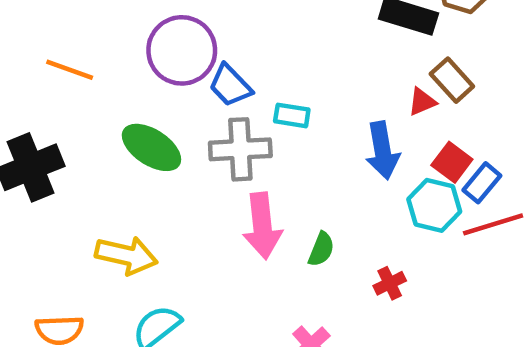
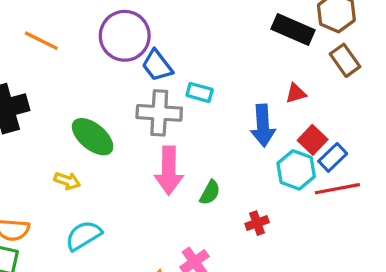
brown rectangle: (452, 80) -> (345, 60), moved
green ellipse: (151, 147) -> (93, 137), moved
yellow arrow: (126, 255) -> (67, 181), size x0.6

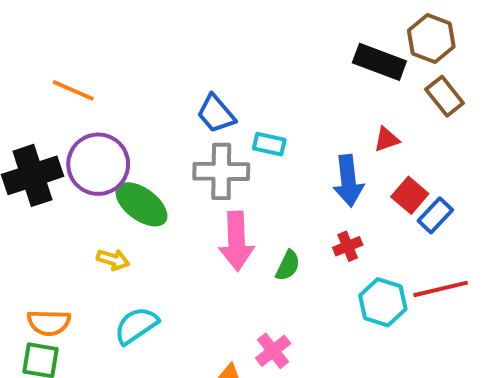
purple circle: (125, 36) -> (98, 164), moved
cyan hexagon: (296, 170) -> (383, 302), moved
red line: (337, 189) -> (441, 289), moved
red cross: (257, 223) -> (348, 246), moved

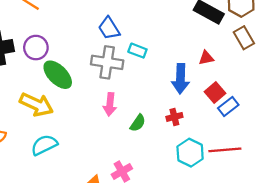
purple circle: (98, 164) -> (36, 48), size x0.7
pink arrow: (236, 241) -> (110, 104), size x0.7
yellow arrow: (113, 260) -> (36, 105), size x1.8

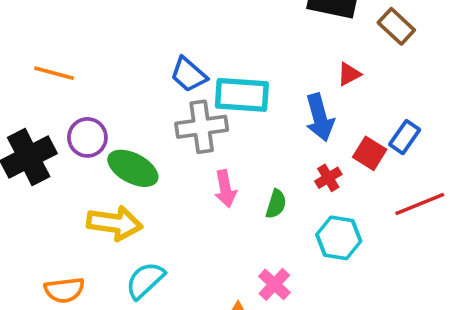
cyan rectangle: (137, 51) -> (242, 95), size x1.8
red square: (215, 93) -> (370, 153), moved
cyan hexagon: (190, 153) -> (339, 238), moved

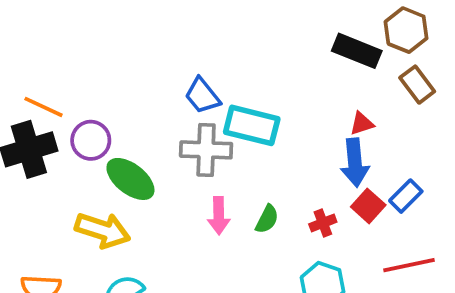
orange line: (54, 73) -> (43, 107), moved
blue arrow: (320, 117) -> (355, 163), moved
green semicircle: (276, 204) -> (267, 219), moved

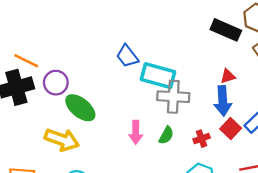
gray cross: (206, 150) -> (173, 97), moved

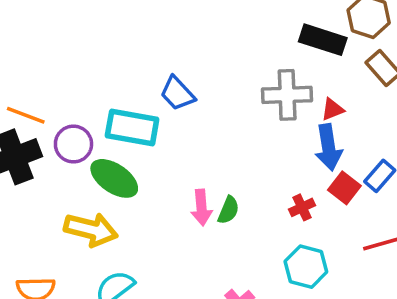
cyan rectangle: (158, 76) -> (132, 128), moved
gray cross: (173, 97) -> (287, 95), moved
green semicircle: (166, 135) -> (228, 210), moved

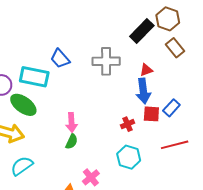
black rectangle: (323, 40) -> (142, 31), turned -65
gray cross: (287, 95) -> (106, 61), moved
red square: (344, 188) -> (151, 114), turned -36
green semicircle: (228, 210) -> (72, 141), moved

